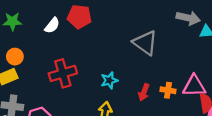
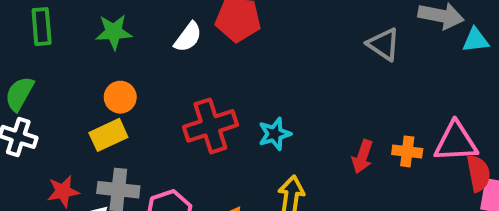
gray triangle: (145, 43) -> (383, 44), moved, size x0.7
cyan star: (109, 80) -> (275, 134), moved

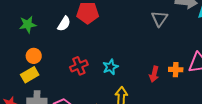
gray triangle: (383, 44) -> (159, 19), turned 36
red cross: (210, 126) -> (79, 66), size x0.7

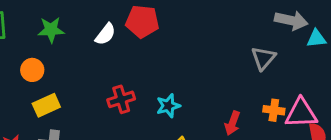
gray triangle: (159, 19) -> (263, 58), moved
orange circle: (34, 56) -> (32, 70), moved
orange cross: (176, 70) -> (274, 110), moved

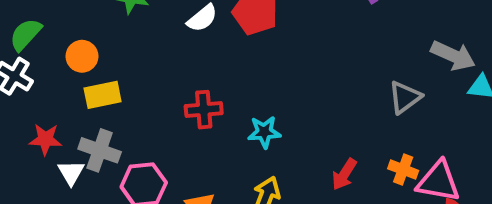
orange circle: (32, 70) -> (82, 56), moved

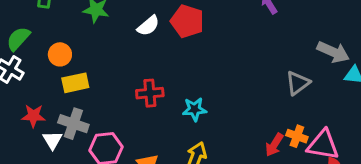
red arrow: (344, 174) -> (274, 145), moved

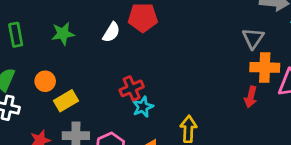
cyan star: (195, 109) -> (143, 107), moved
orange cross: (297, 136) -> (265, 67), moved, size x1.5

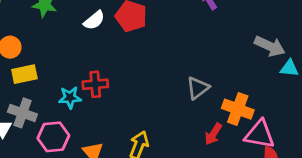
gray triangle: (253, 38) -> (198, 88), moved
cyan star: (143, 107) -> (70, 98), moved

